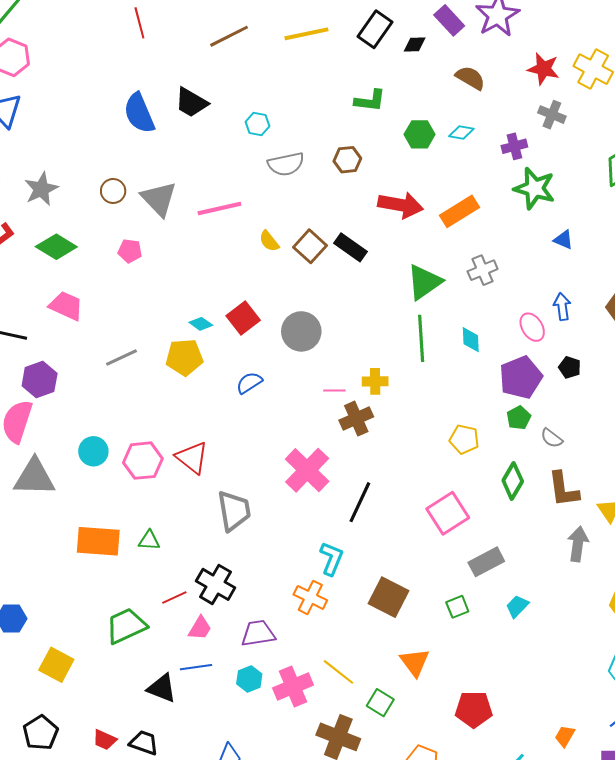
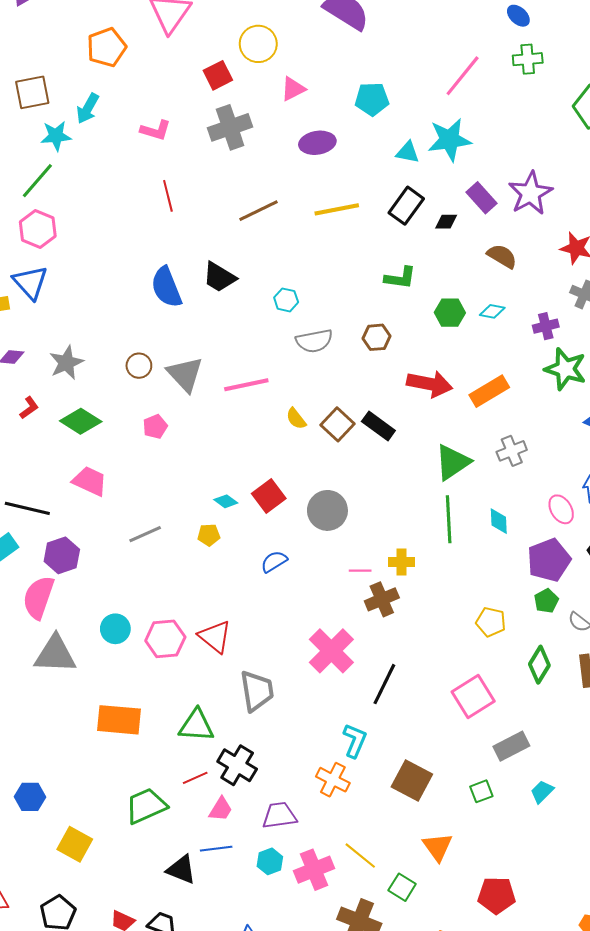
pink pentagon: (130, 251) -> (155, 427), turned -30
yellow pentagon: (184, 357) -> (209, 535), size x0.6
green triangle: (149, 541) -> (196, 726), moved, size x1.6

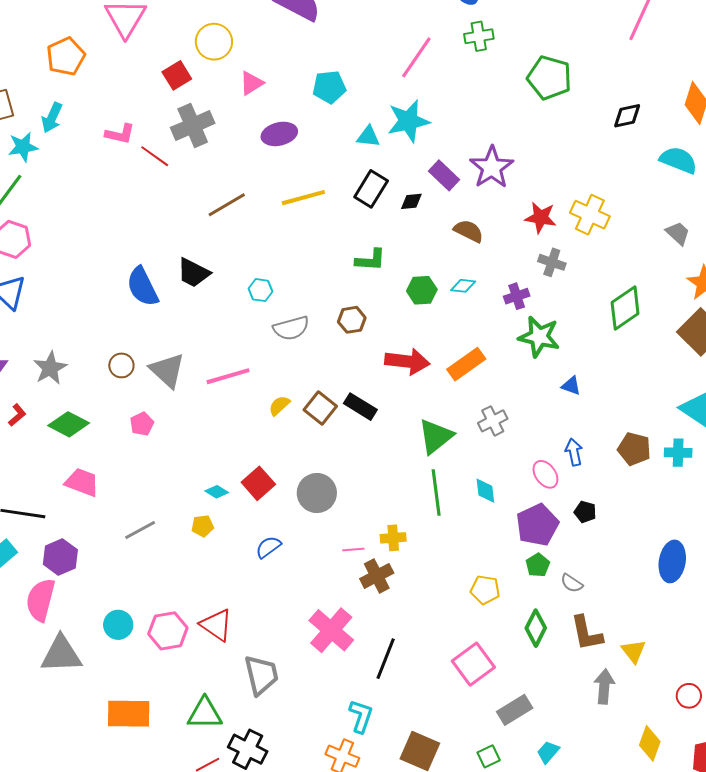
red line: (168, 196) -> (155, 156), moved, turned -36
yellow semicircle: (296, 419) -> (279, 405), turned 90

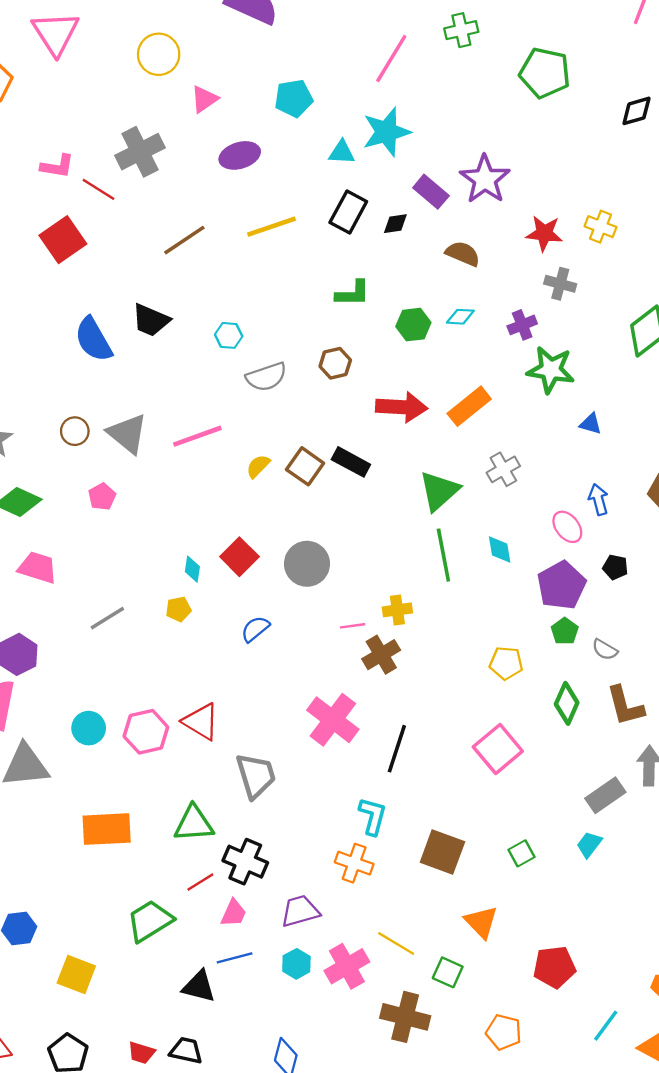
red square: (177, 75) -> (63, 240), moved, size x1.4
yellow cross: (590, 215) -> (600, 227), size x0.7
cyan diamond: (217, 492) -> (192, 569), turned 70
gray rectangle: (515, 710) -> (605, 795), moved

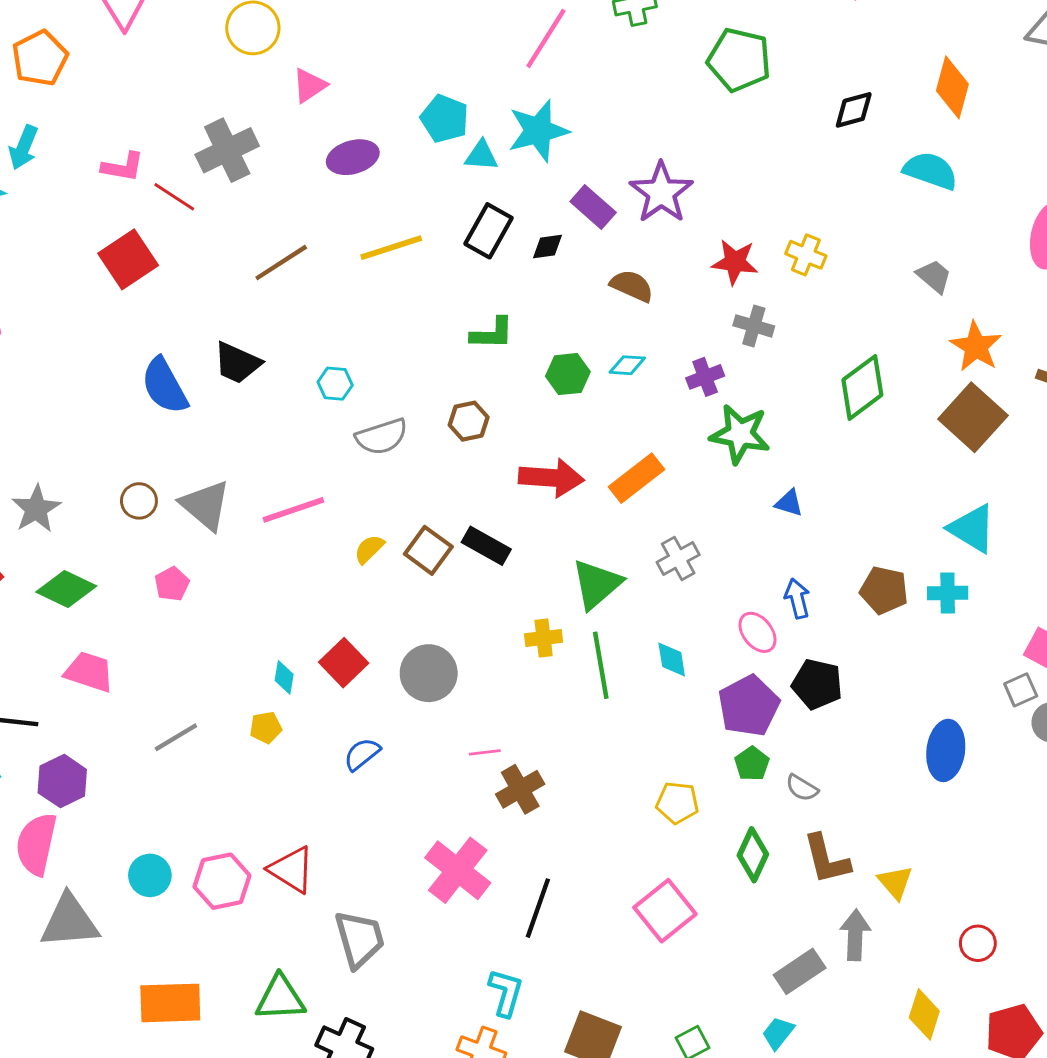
cyan pentagon: (294, 98) -> (445, 119), moved, turned 30
black pentagon: (615, 567) -> (817, 684), size x1.6
yellow cross: (397, 610) -> (544, 638), moved

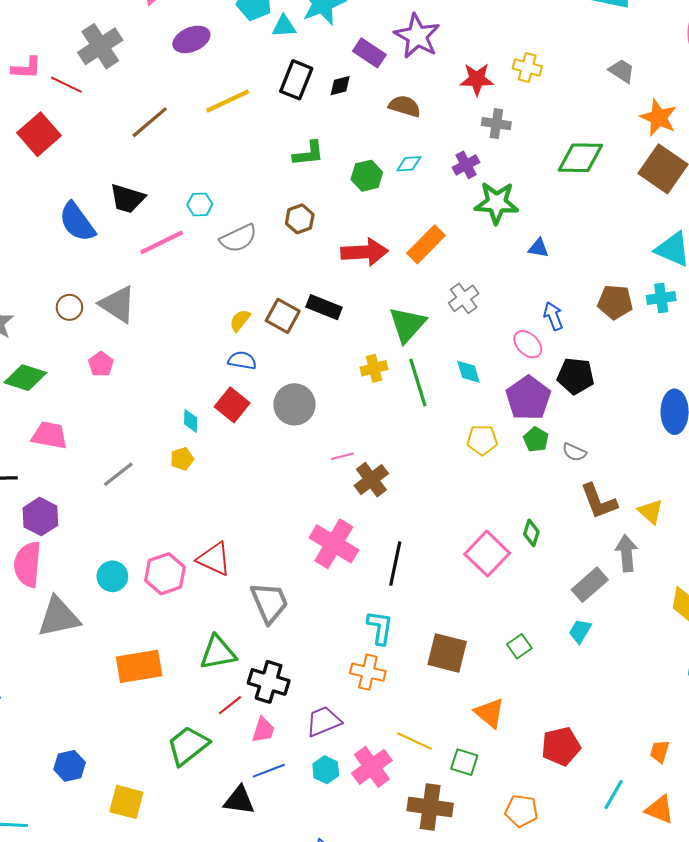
green diamond: (862, 387) -> (580, 158), turned 45
pink line: (293, 510) -> (162, 242), moved
blue semicircle: (362, 754) -> (242, 360), moved, turned 56
yellow pentagon: (677, 803) -> (482, 440), moved
green diamond: (753, 855) -> (531, 533), moved, size x0.7

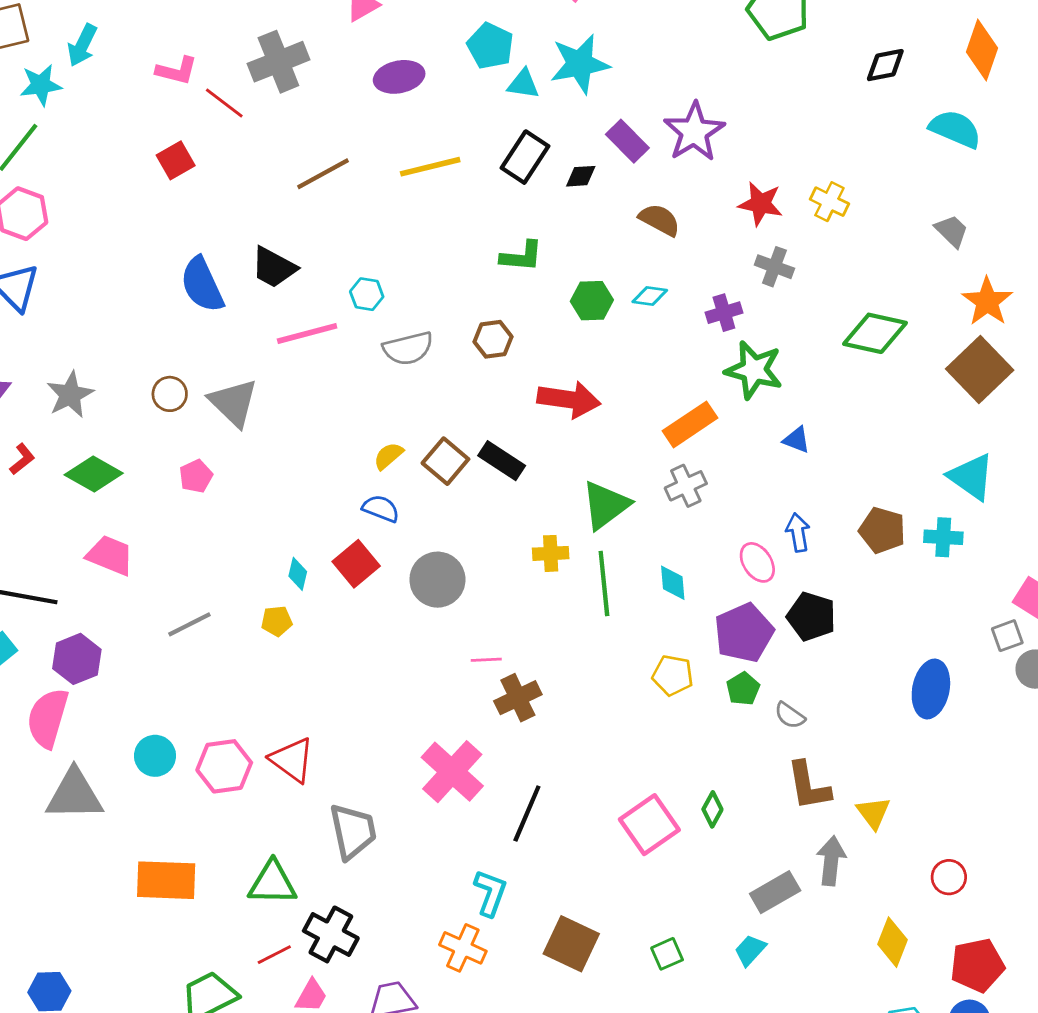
red square: (39, 134) -> (176, 160), size x0.7
orange rectangle: (426, 244) -> (690, 424), moved

